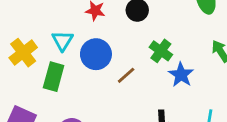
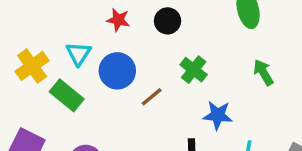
blue star: (181, 75) -> (218, 115), moved, turned -30
green rectangle: (54, 77) -> (67, 95), turned -68

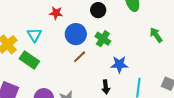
black circle: (168, 21) -> (98, 10), moved
blue circle: (117, 71) -> (76, 34), moved
green arrow: (263, 72) -> (156, 35), moved

